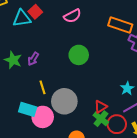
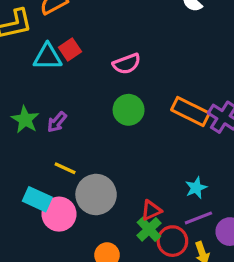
orange rectangle: (120, 25) -> (190, 112), moved
green circle: (79, 55) -> (129, 110), moved
yellow line: (42, 87) -> (65, 168), turned -56

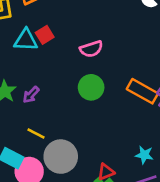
cyan star: (196, 188) -> (144, 155), turned 30

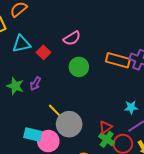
red square: (45, 35) -> (43, 52), moved
yellow line: (36, 134) -> (54, 110), moved, turned 32

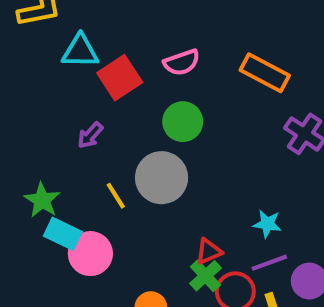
red square: (43, 52) -> (120, 78), size x1.5
orange rectangle: (118, 60) -> (265, 73), moved
green star: (15, 86) -> (42, 200), moved
gray circle: (69, 124) -> (162, 178), moved

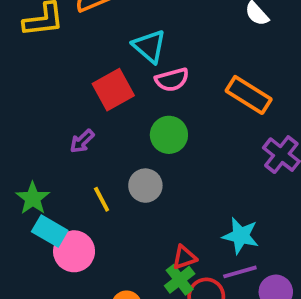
cyan triangle: (80, 51) -> (149, 46), moved, turned 36
gray circle: (162, 178) -> (145, 186), size x0.7
cyan star: (267, 224) -> (241, 236), size x1.4

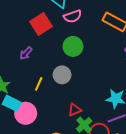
yellow line: (102, 199) -> (39, 84), turned 56
red triangle: (184, 257) -> (75, 110), moved

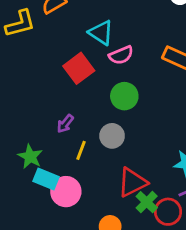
purple arrow: (26, 53) -> (65, 124), moved
red triangle: (75, 110) -> (132, 182), size x1.6

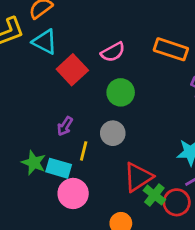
cyan triangle: (101, 33) -> (45, 42), moved
cyan rectangle: (46, 179) -> (59, 168), moved

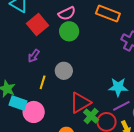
green circle: (121, 92) -> (69, 31), moved
purple arrow: (65, 126) -> (34, 56), moved
cyan rectangle: (59, 168) -> (18, 103), moved

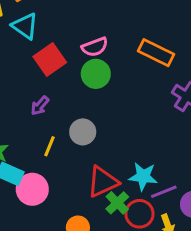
cyan star: (118, 87) -> (143, 176), moved

